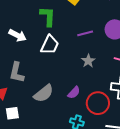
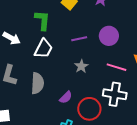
gray semicircle: (44, 93) -> (37, 83), moved, turned -50

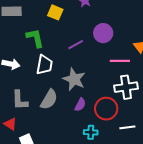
gray star: (81, 66) -> (74, 79), moved, size x1.6
gray semicircle: (37, 83) -> (49, 100), turned 45

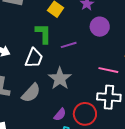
purple circle: (103, 33) -> (100, 27), moved
green L-shape: (35, 38) -> (43, 34), moved
purple semicircle: (80, 105) -> (60, 115), moved

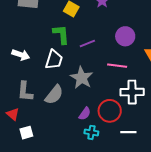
purple circle: (100, 27) -> (125, 36), moved
pink line: (108, 70) -> (117, 66), moved

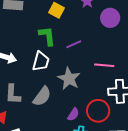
purple circle: (125, 36) -> (110, 18), moved

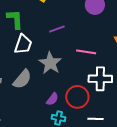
green L-shape: (47, 36) -> (15, 19), moved

